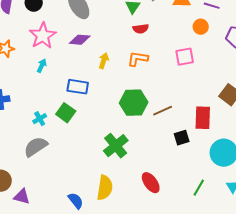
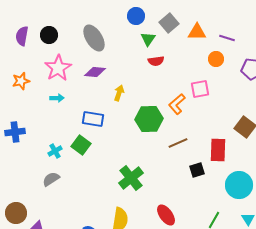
orange L-shape: (138, 59) -> (177, 104), moved, turned -50
cyan arrow: (42, 66) -> (57, 98), turned 64
green hexagon: (134, 103) -> (149, 119), moved
gray semicircle: (36, 147) -> (51, 179), size x0.7

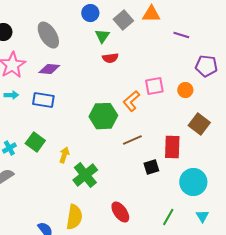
orange triangle: (197, 32) -> (151, 14), moved
orange circle: (216, 59) -> (185, 90), moved
yellow arrow: (119, 93) -> (64, 155), moved
blue rectangle: (93, 119) -> (43, 100), moved

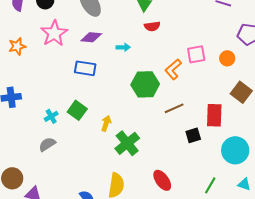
cyan arrow: (11, 95) -> (123, 47), moved
cyan triangle: (202, 216) -> (244, 184), turned -40

